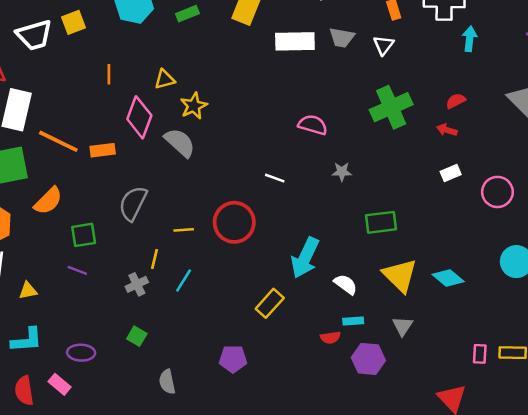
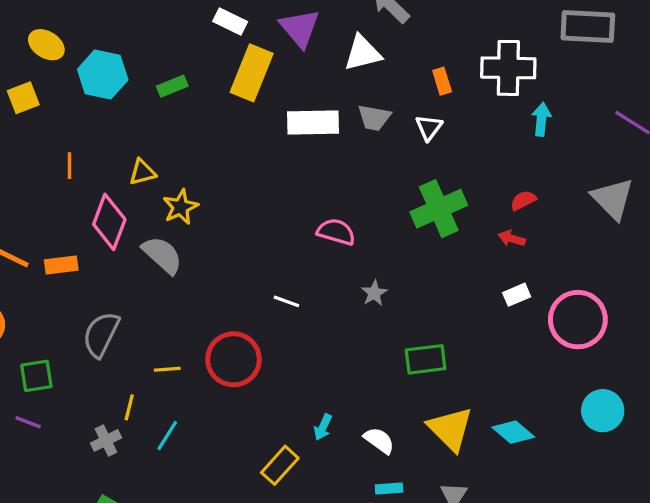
gray star: (342, 172) -> (374, 293), turned -30
pink circle: (497, 192) -> (578, 320), size x1.4
cyan arrow: (305, 258) -> (323, 427), moved, size x0.5

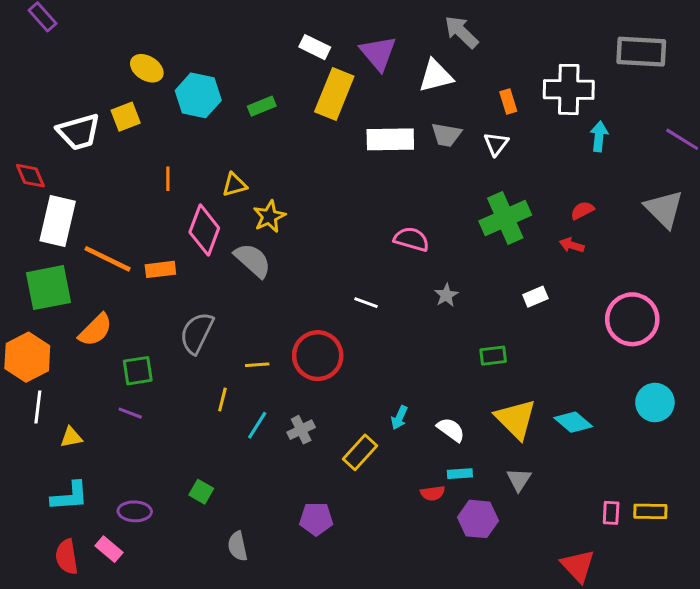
white rectangle: (517, 295) -> (535, 297), moved
green rectangle: (426, 359) -> (493, 356), size x0.7
gray cross: (106, 440) -> (301, 430), moved

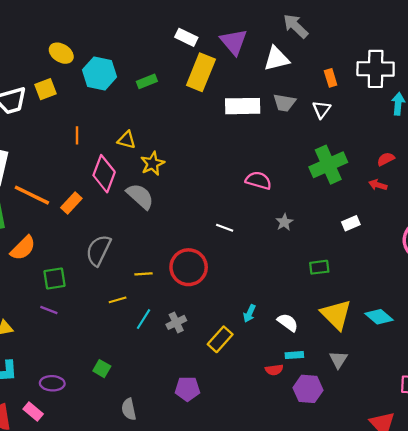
yellow triangle: (235, 185) -> (127, 140), turned 30
orange rectangle: (160, 269) -> (71, 203), turned -40
yellow line: (222, 399) -> (118, 300), turned 60

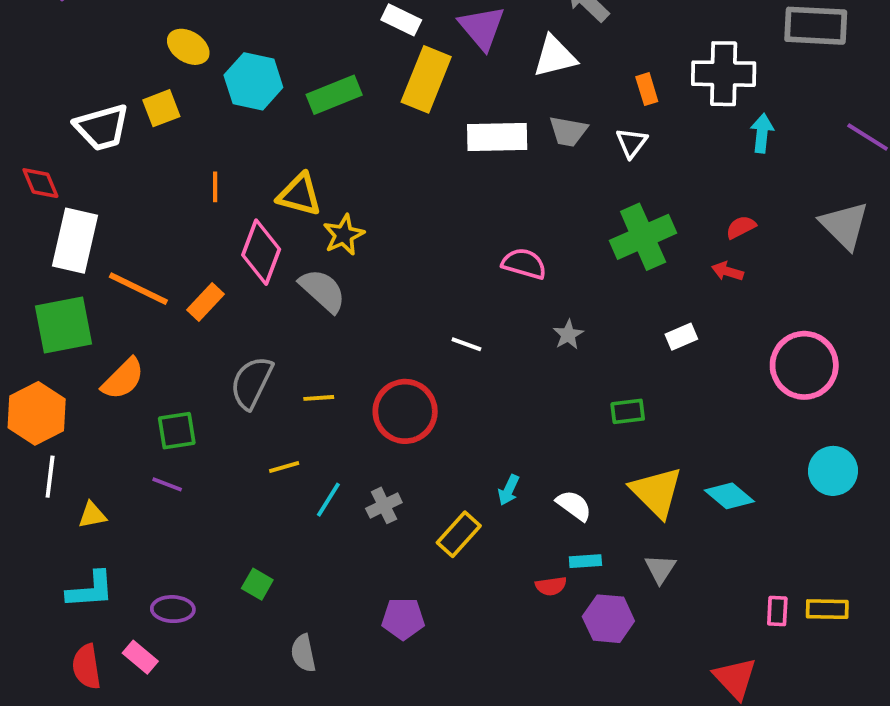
green rectangle: (147, 81) -> (334, 95), size x1.5
yellow triangle: (127, 140) -> (300, 195), size x1.4
yellow line: (143, 274) -> (319, 398), moved

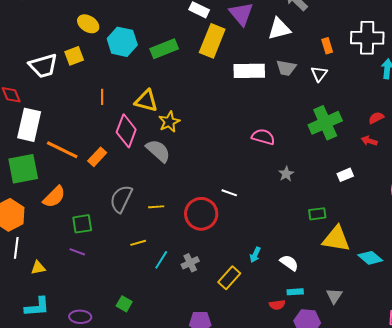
white line: (466, 344) -> (229, 193), moved
yellow triangle: (656, 492) -> (336, 239), moved, turned -36

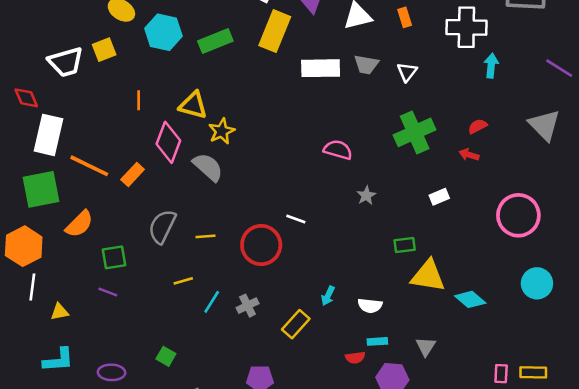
orange rectangle: (327, 46) -> (405, 17), moved
white semicircle: (289, 263) -> (370, 306), turned 150

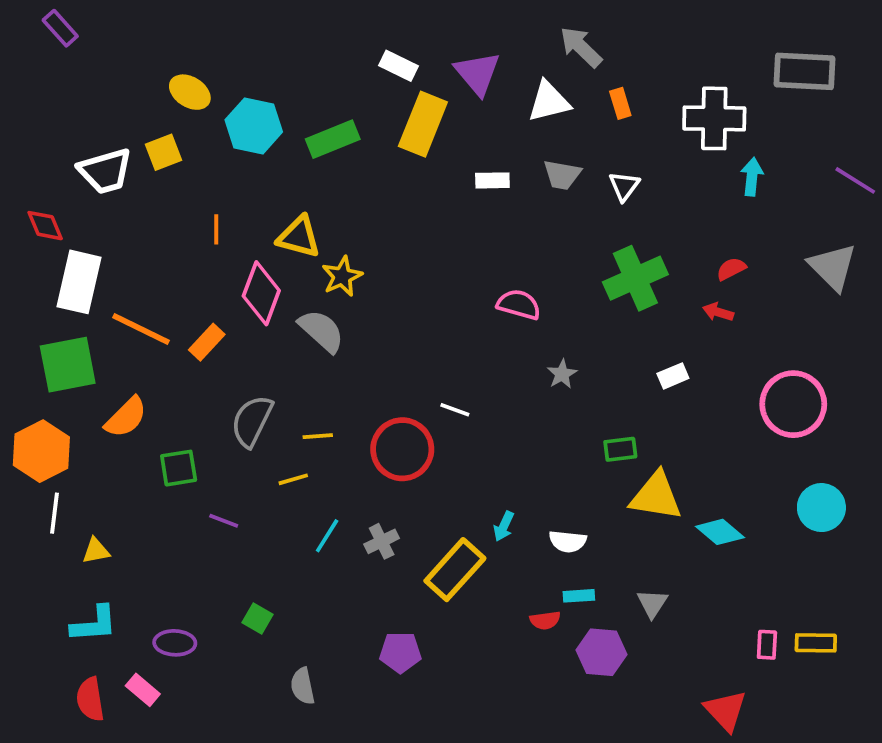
white rectangle: (321, 68) -> (492, 180), size x0.6
yellow line: (183, 281) -> (293, 479), moved
purple line: (108, 292) -> (224, 521), moved
yellow rectangle: (296, 324) -> (455, 570), size x1.4

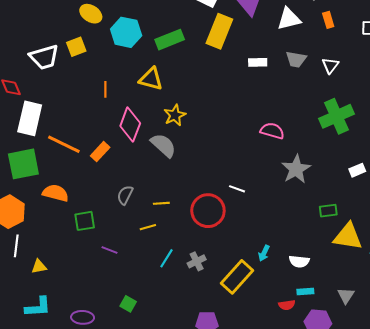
yellow triangle: (299, 237) -> (151, 79), moved
gray star: (562, 374) -> (296, 169), size x1.8
orange semicircle: (126, 417) -> (56, 193), turned -120
gray semicircle: (252, 421) -> (125, 195), size x0.7

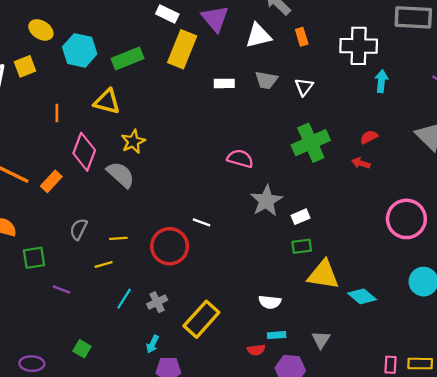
white rectangle: (357, 170) -> (301, 217), moved
cyan arrow: (264, 253) -> (153, 344), moved

